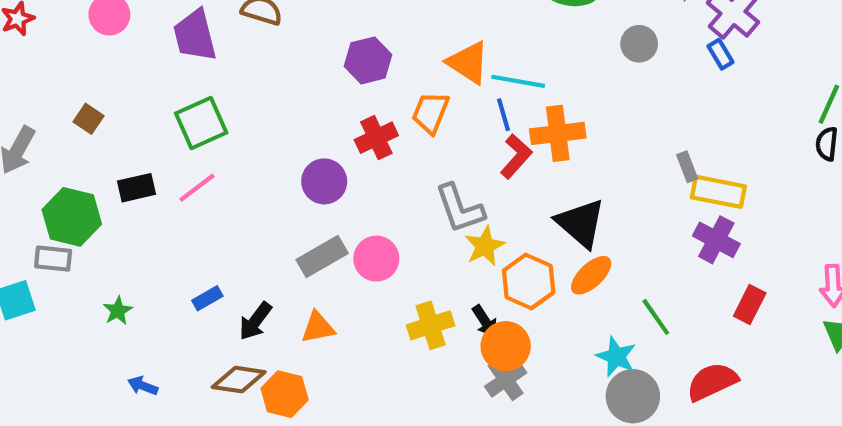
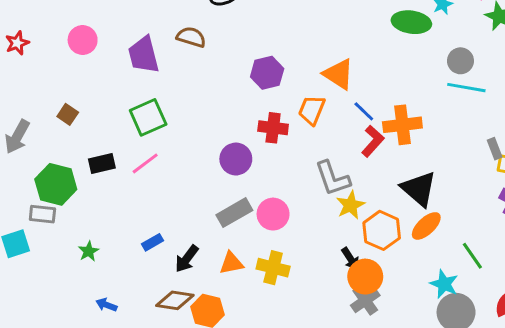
cyan line: (518, 81) -> (466, 88), moved
blue line: (504, 115) -> (364, 111), turned -30
red cross: (376, 138) -> (273, 128), turned 32
yellow cross: (431, 325) -> (273, 268), moved, turned 32

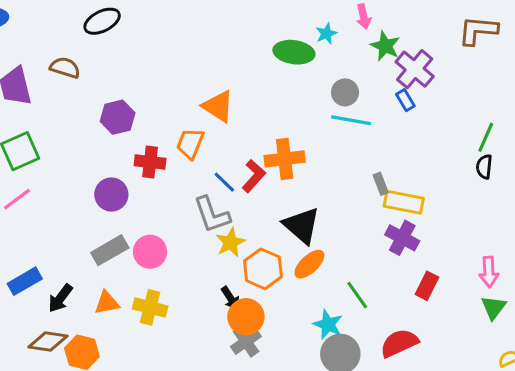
purple hexagon: (267, 73) -> (118, 117), moved
blue line: (364, 111) -> (224, 182), moved
blue rectangle: (153, 242) -> (25, 281), size x1.5

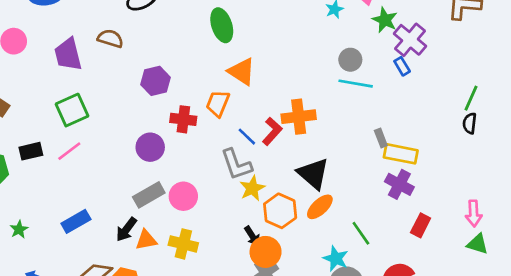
green ellipse: (294, 52) -> (222, 25), moved, turned 64
black arrow: (60, 298) -> (126, 229), moved
green triangle: (494, 307) -> (478, 244), turned -50

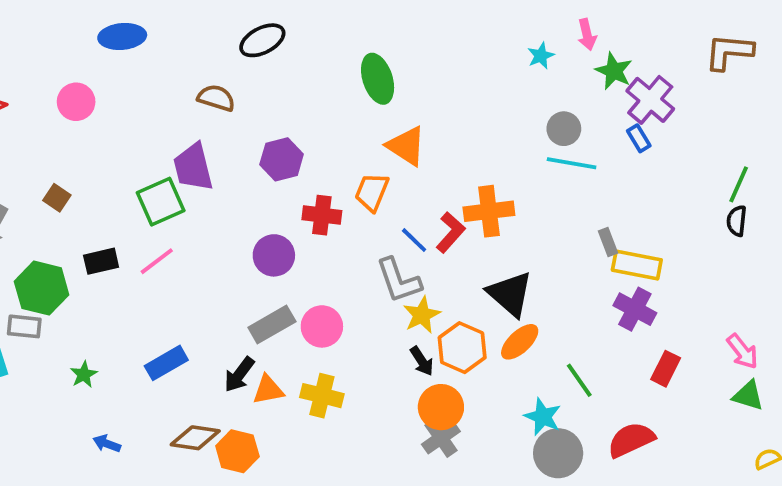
purple trapezoid: (68, 54) -> (193, 167), moved
pink arrow: (474, 213) -> (742, 351), turned -35
black arrow: (252, 236) -> (422, 361), moved

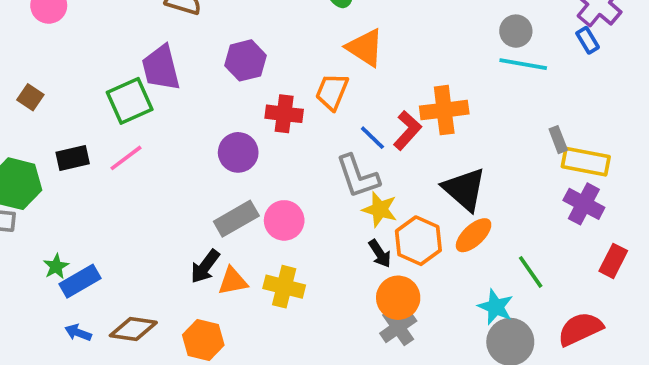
yellow star: (422, 315) -> (380, 209), turned -30
blue rectangle: (166, 363) -> (80, 281), moved
brown diamond: (195, 438) -> (133, 329), moved

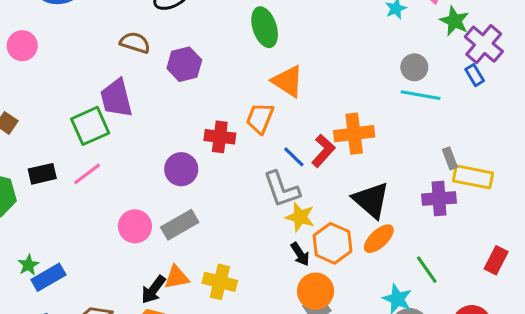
purple hexagon: (246, 60) -> (184, 64), moved
purple cross: (584, 204) -> (439, 199), moved, turned -32
pink circle: (284, 220) -> (135, 226), moved
black arrow: (205, 266) -> (153, 290), moved

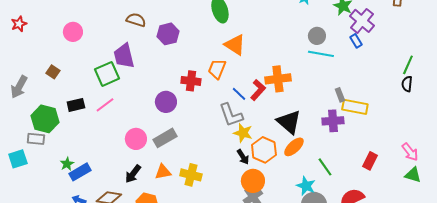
pink circle: (22, 46) -> (73, 32), moved
black arrow: (153, 290) -> (133, 174), moved

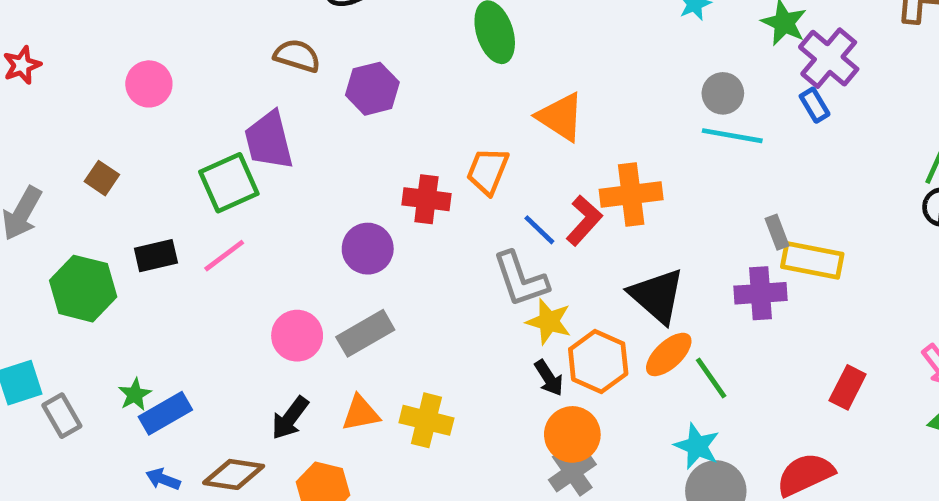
orange triangle: (235, 45) -> (561, 117), moved
gray rectangle: (36, 139) -> (62, 416), moved, turned 54
green line: (325, 167) -> (711, 378), moved

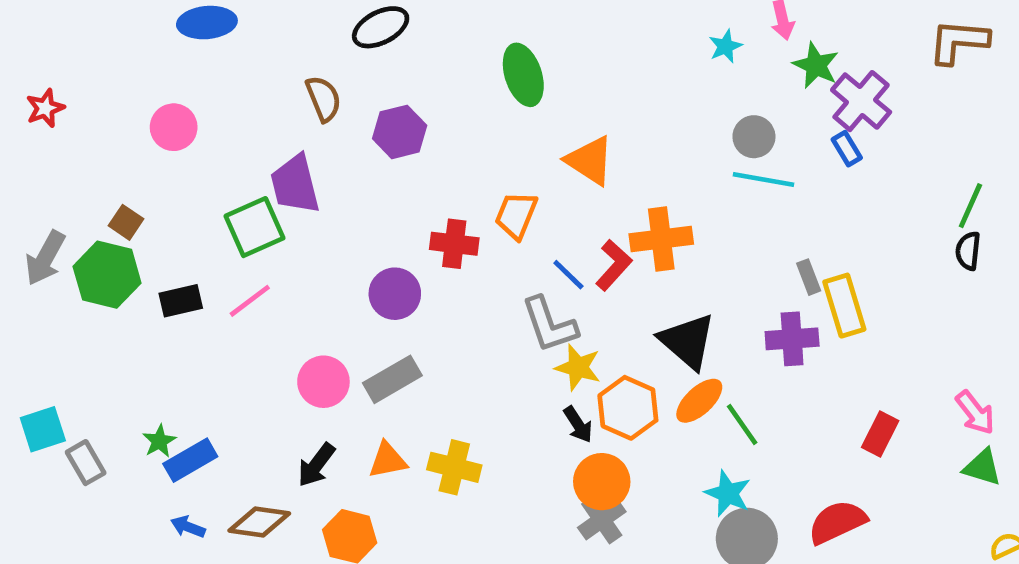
brown semicircle: (297, 56) -> (323, 99), turned 51
yellow rectangle: (812, 260) -> (844, 306), turned 62
green hexagon: (83, 289) -> (107, 275), moved

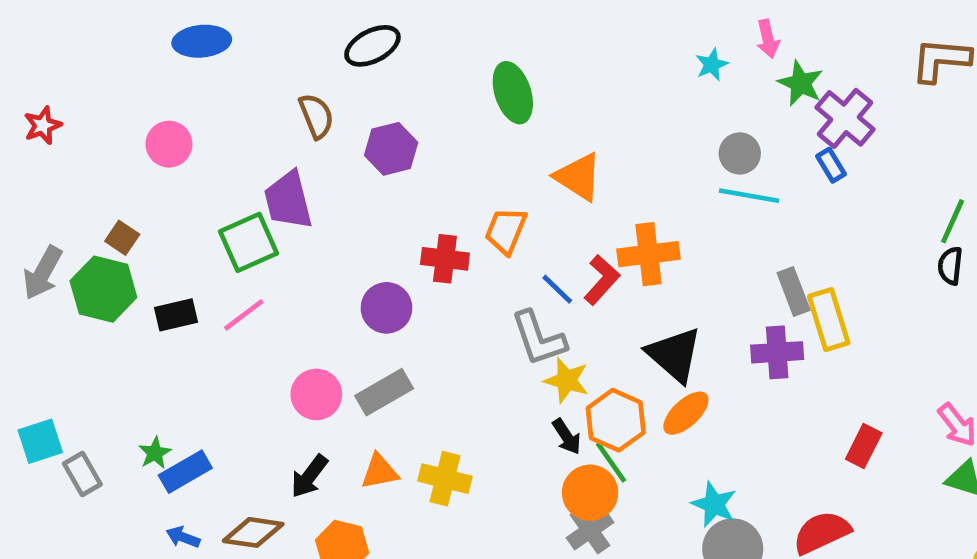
gray rectangle: (809, 277) -> (794, 292), size x1.4
green line: (742, 424) -> (611, 462), moved

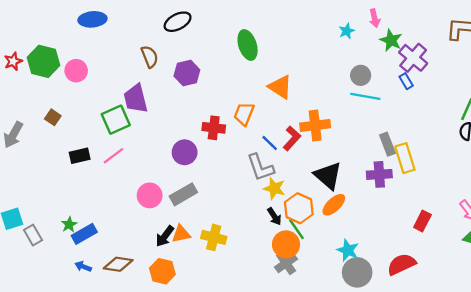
green hexagon: (103, 289) -> (43, 61), moved
black arrow: (309, 476) -> (165, 236), moved

